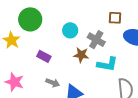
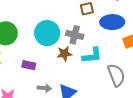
cyan circle: (70, 30) -> (47, 33), size x1.6

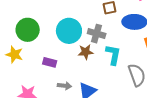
cyan L-shape: (92, 56) -> (113, 55), turned -75

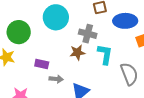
cyan circle: (69, 31) -> (56, 17), moved
gray arrow: (65, 86) -> (56, 79), moved

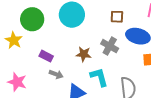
gray cross: (88, 34) -> (110, 46), moved
cyan L-shape: (105, 54) -> (99, 77), moved, turned -40

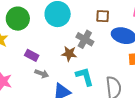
gray cross: (110, 46) -> (85, 39), moved

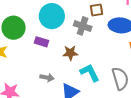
gray cross: (85, 39) -> (83, 26), moved
purple rectangle: (32, 55) -> (42, 42), moved

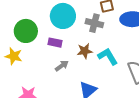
cyan L-shape: (90, 73) -> (108, 56), moved
gray arrow: (47, 78) -> (62, 66), moved, turned -40

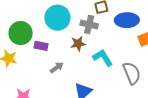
purple rectangle: (55, 43) -> (41, 46), moved
brown star: (85, 51) -> (78, 44), moved

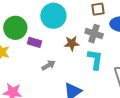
gray cross: (89, 24) -> (94, 34), moved
cyan L-shape: (103, 58) -> (95, 60), turned 35

